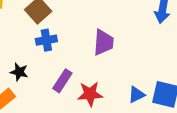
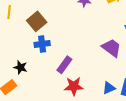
purple trapezoid: (103, 42) -> (111, 48), moved, turned -60
purple rectangle: (62, 81) -> (64, 65), moved

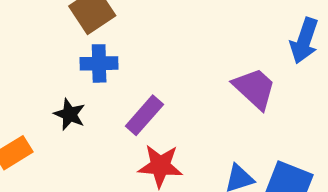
black star: (20, 67) -> (70, 114), moved

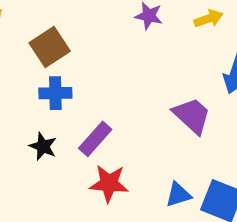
black star: (70, 114) -> (43, 146), moved

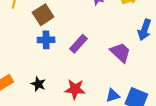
purple rectangle: (95, 139) -> (78, 44), moved
black star: (43, 146) -> (38, 84), moved

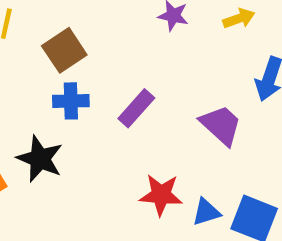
black star: (38, 84) -> (40, 159), moved, size x1.5
red star: (75, 89) -> (161, 195), moved

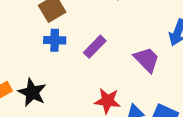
black star: (40, 159) -> (32, 92), moved

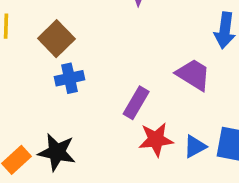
purple rectangle: (95, 47) -> (136, 103), moved

